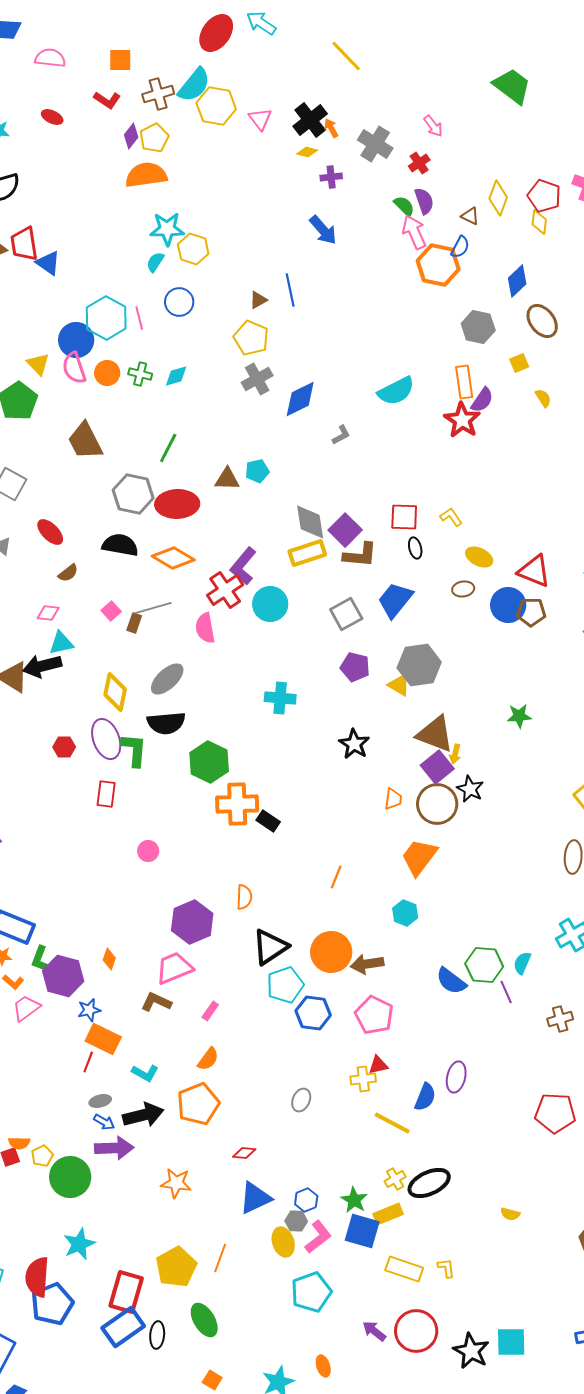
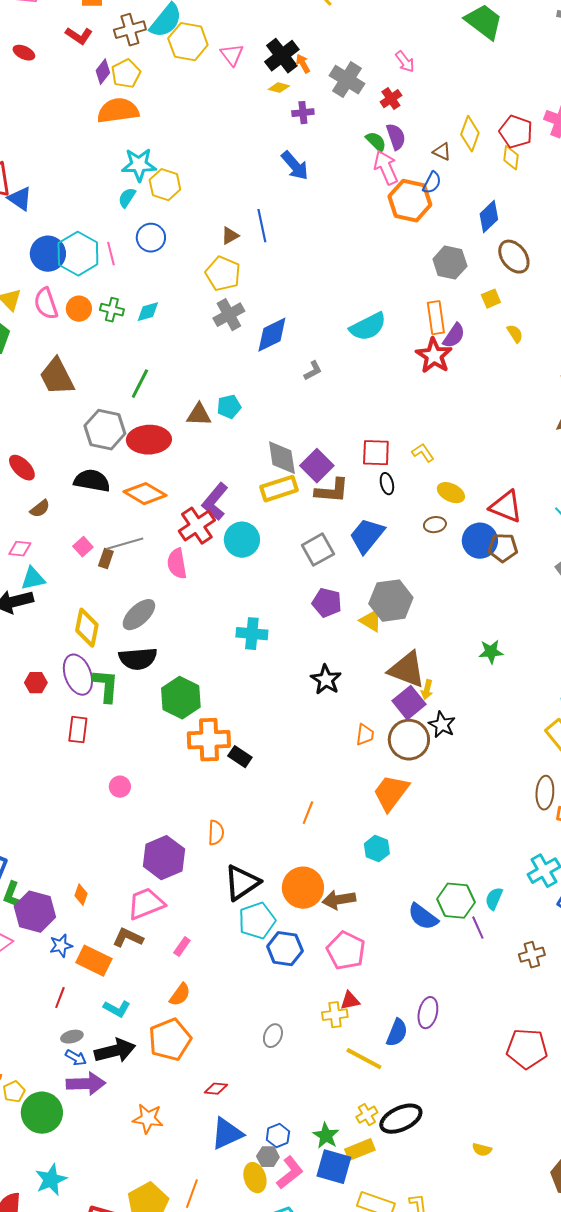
blue circle: (76, 340) -> (48, 254), moved
orange rectangle: (103, 1039) -> (94, 961), moved

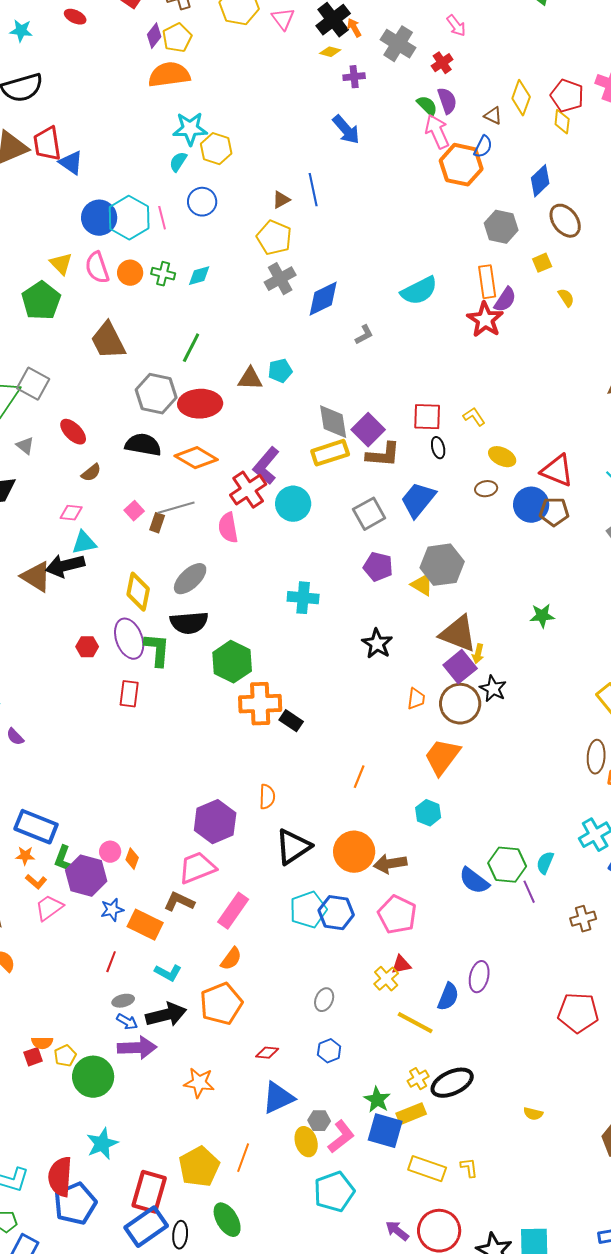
pink circle: (120, 787) -> (110, 852), moved
cyan pentagon: (257, 921) -> (308, 910), moved
pink rectangle: (182, 947) -> (233, 911), size x1.8
yellow cross: (335, 1015) -> (386, 979), turned -35
blue hexagon: (278, 1136) -> (329, 1051), moved

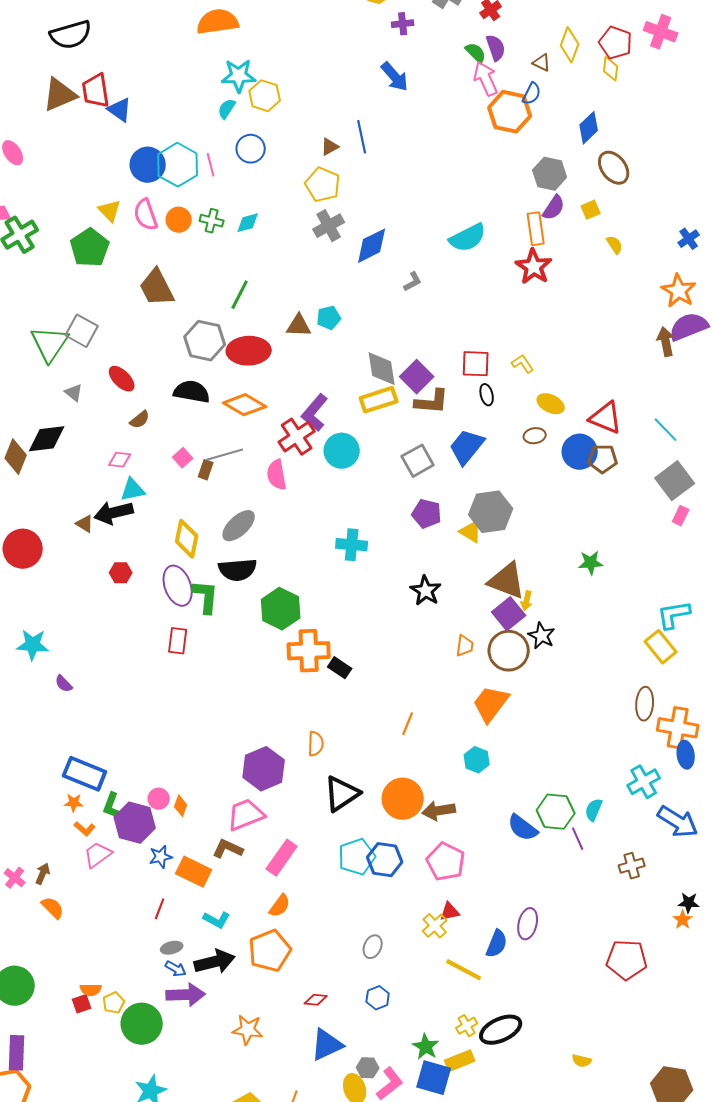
purple semicircle: (505, 300) -> (554, 208), moved
brown triangle: (36, 577) -> (85, 524), size x0.6
red hexagon: (87, 647) -> (121, 573), moved

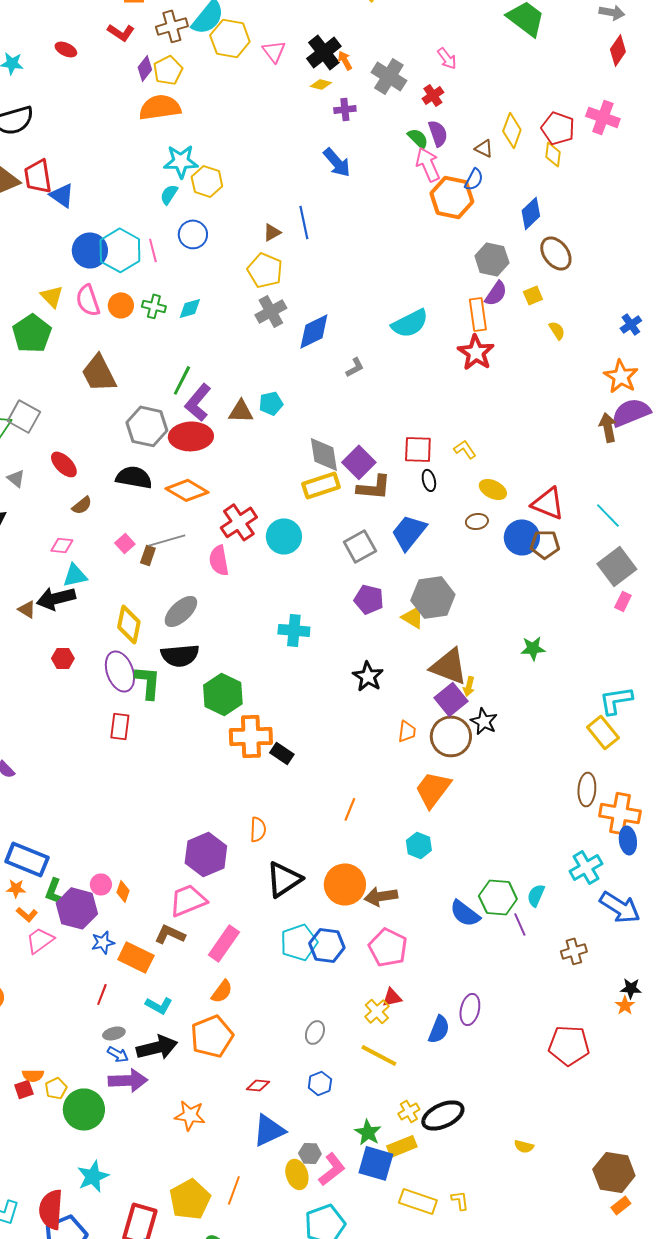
purple L-shape: (315, 413) -> (198, 402), moved
yellow line: (464, 970) -> (379, 1055), moved

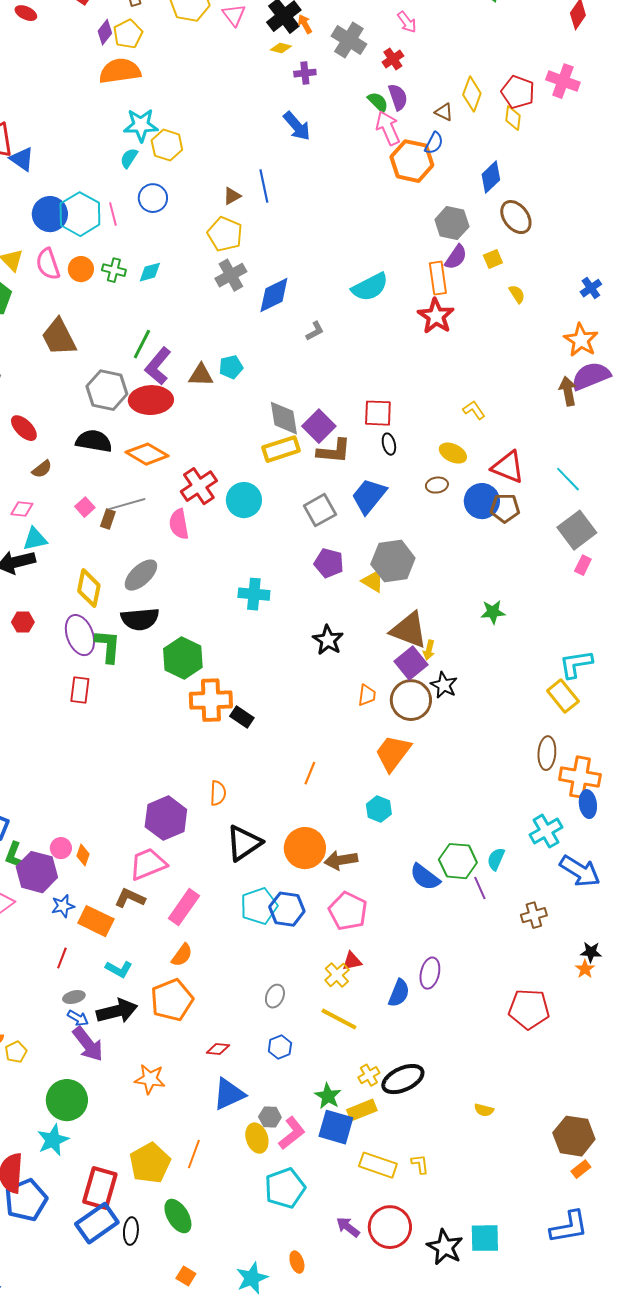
yellow L-shape: (465, 449) -> (474, 410), moved
purple arrow: (128, 1080) -> (88, 1044), turned 54
green circle: (84, 1109) -> (67, 1100), moved

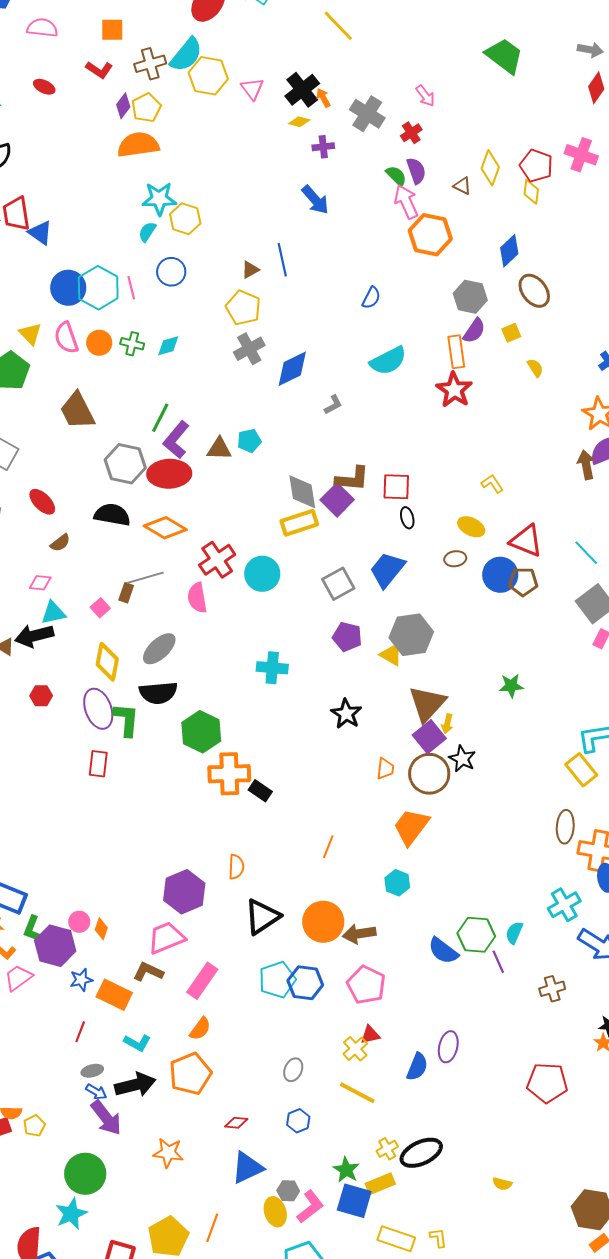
blue semicircle: (434, 143) -> (371, 298), moved
brown L-shape: (334, 451) -> (352, 479), moved
pink square: (85, 507) -> (100, 608), moved
brown triangle: (409, 630) -> (427, 704), turned 51

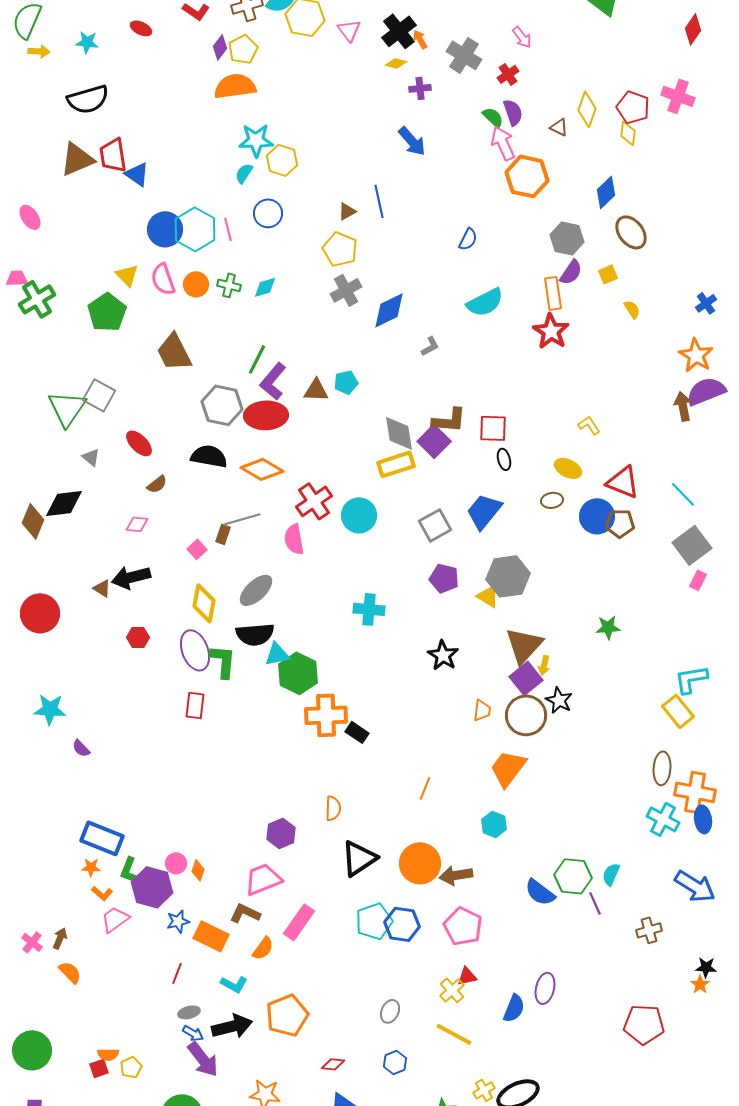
cyan triangle: (53, 613) -> (277, 654), moved
purple hexagon: (184, 892) -> (281, 833), size x0.7
cyan cross: (564, 905) -> (663, 819), moved, turned -32
orange semicircle: (200, 1029) -> (263, 948), moved

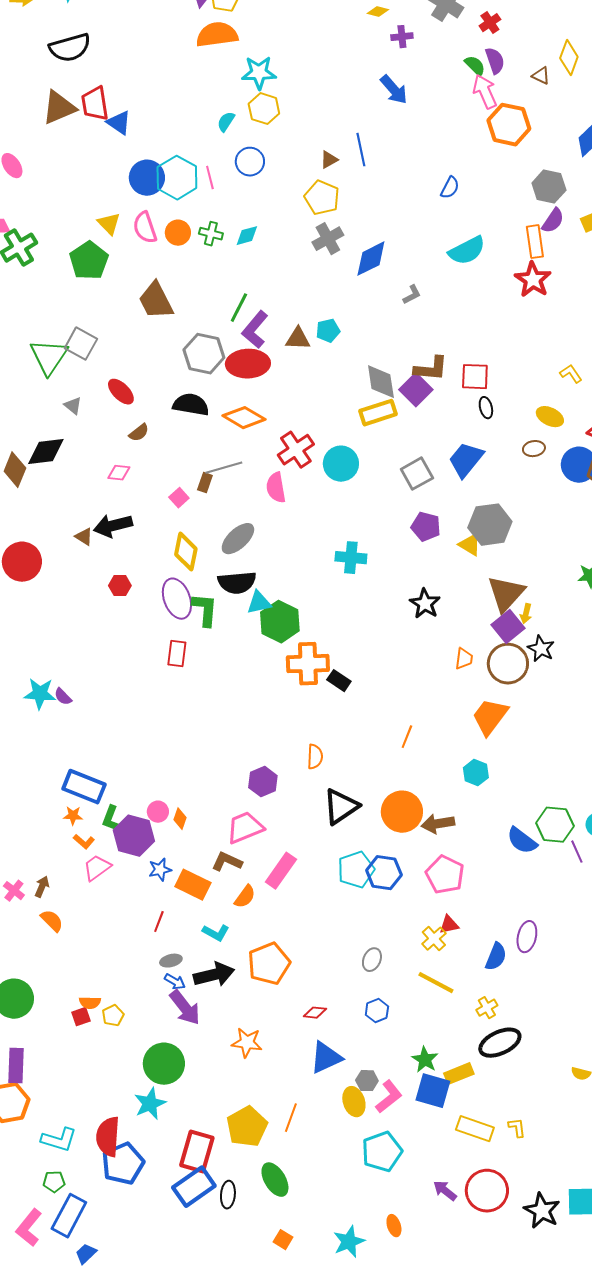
cyan star: (256, 140) -> (259, 73), moved
cyan star: (50, 709) -> (40, 694), moved
yellow cross: (484, 1090) -> (487, 1008), moved

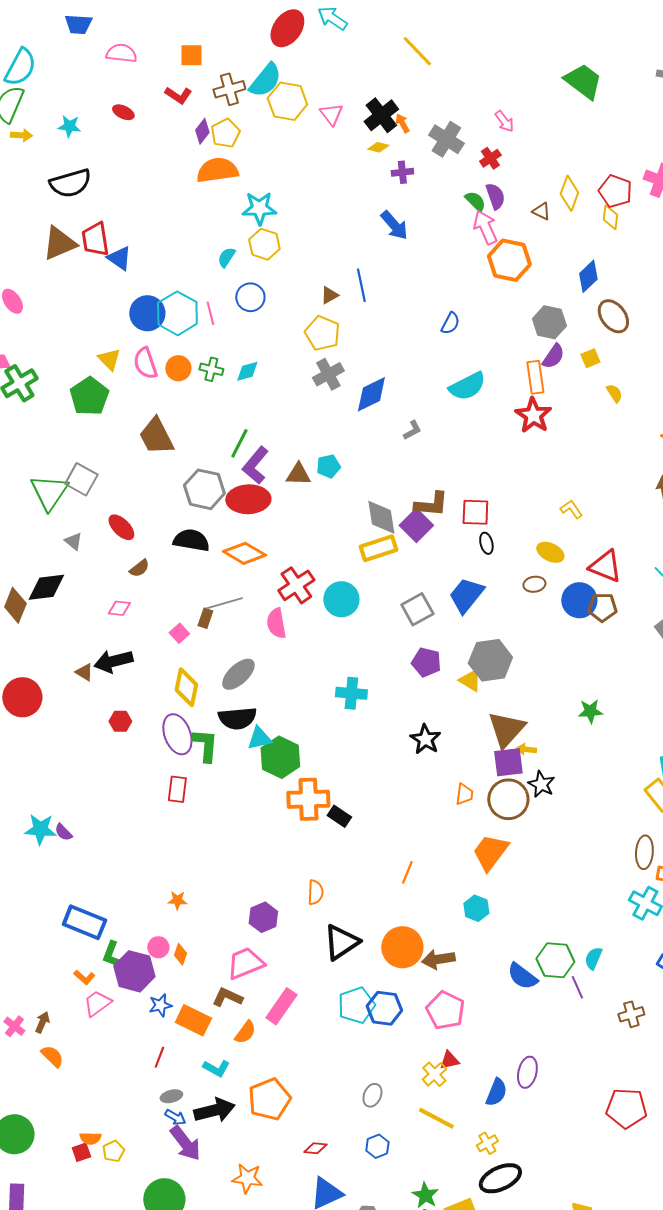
yellow arrow: (526, 614) -> (526, 749), turned 84
purple square: (508, 627) -> (508, 762), turned 32
orange star: (73, 816) -> (177, 900), moved

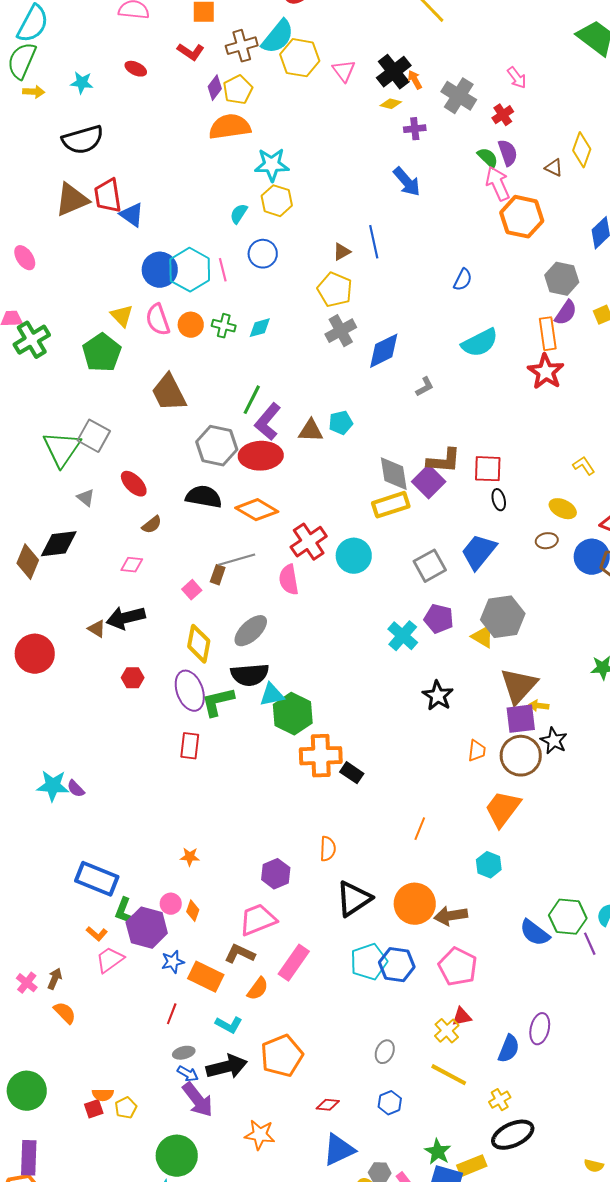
cyan cross: (351, 693) -> (403, 636), moved, turned 36
green L-shape: (205, 745) -> (218, 702), turned -108

